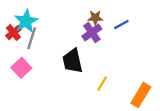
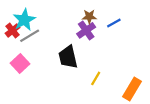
gray line: (32, 38) -> (30, 36), turned 42

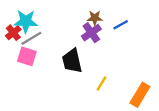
cyan star: (24, 20) -> (26, 21), turned 30
pink square: (20, 63) -> (27, 56), moved, turned -30

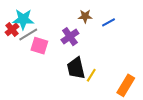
purple cross: (91, 33) -> (70, 37), moved
pink square: (27, 56) -> (39, 46), moved
black trapezoid: (72, 61) -> (76, 68), moved

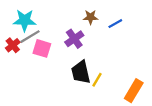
red cross: (12, 29) -> (13, 45), moved

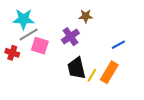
blue line: (115, 24) -> (118, 45), moved
red cross: (13, 45) -> (12, 53), moved, turned -32
orange rectangle: (134, 91) -> (109, 72), moved

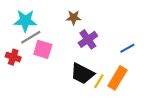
brown star: (86, 16) -> (74, 18), moved
purple cross: (70, 37) -> (88, 39), moved
black trapezoid: (77, 68) -> (82, 74), turned -50

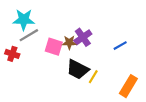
brown star: (74, 18) -> (69, 42), moved
pink square: (43, 49) -> (54, 47), moved
orange rectangle: (118, 78) -> (128, 86), moved

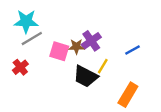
red cross: (12, 54) -> (20, 67), moved, turned 32
yellow line: (93, 77) -> (103, 66), moved
orange rectangle: (128, 86) -> (128, 95), moved

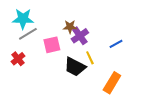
brown star: (76, 47) -> (70, 27), moved
pink square: (59, 51) -> (52, 45), turned -30
yellow line: (103, 66) -> (90, 58), turned -56

